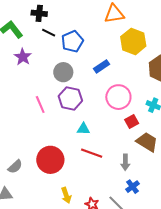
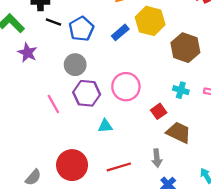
blue rectangle: (101, 66) -> (120, 32), moved
pink circle: (118, 97) -> (126, 87), moved
red line: (92, 153) -> (119, 167), moved, turned -30

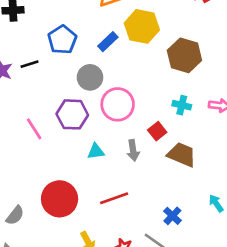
black line: (53, 22) -> (30, 64), moved, turned -35
gray circle: (75, 65) -> (90, 77), moved
gray arrow: (157, 158) -> (133, 150), moved

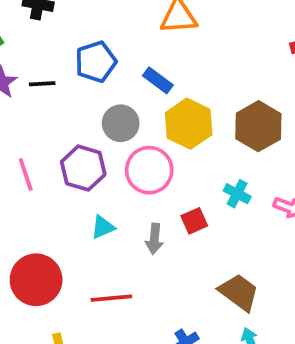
yellow hexagon: (142, 26) -> (189, 124), moved
blue rectangle: (108, 42) -> (158, 80), turned 66
cyan triangle: (96, 151) -> (103, 227), turned -30
brown trapezoid: (182, 155) -> (239, 292), moved

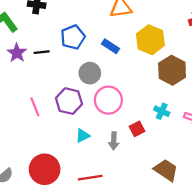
yellow hexagon: (189, 124) -> (150, 40), moved

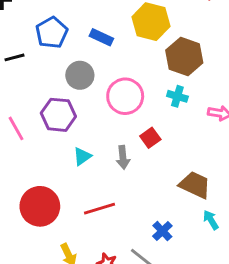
pink circle: (108, 100) -> (125, 96), moved
cyan cross: (162, 111) -> (177, 96), moved

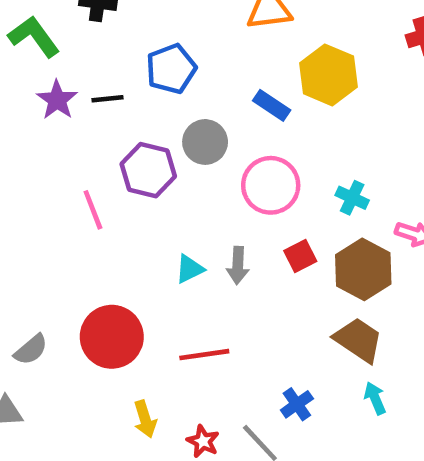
blue rectangle: (101, 37) -> (272, 105), moved
brown hexagon: (184, 57) -> (363, 269), moved
purple hexagon: (58, 115) -> (148, 170), moved
gray arrow: (123, 157) -> (238, 265), moved

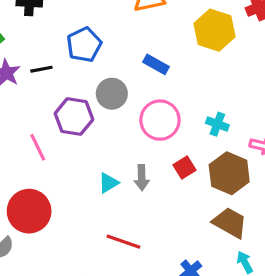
yellow hexagon: (328, 75) -> (214, 30), moved
red circle: (112, 337) -> (29, 211), moved
red line: (204, 355) -> (123, 242), turned 32

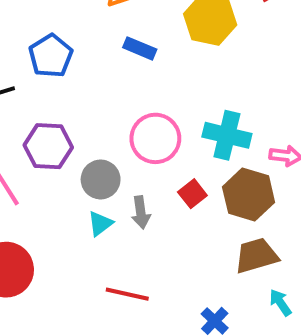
blue rectangle: (156, 64) -> (140, 48), moved
gray circle: (112, 94) -> (101, 179), moved
cyan cross: (217, 124) -> (227, 135), size x1.6
brown trapezoid: (230, 223) -> (256, 256), turned -39

